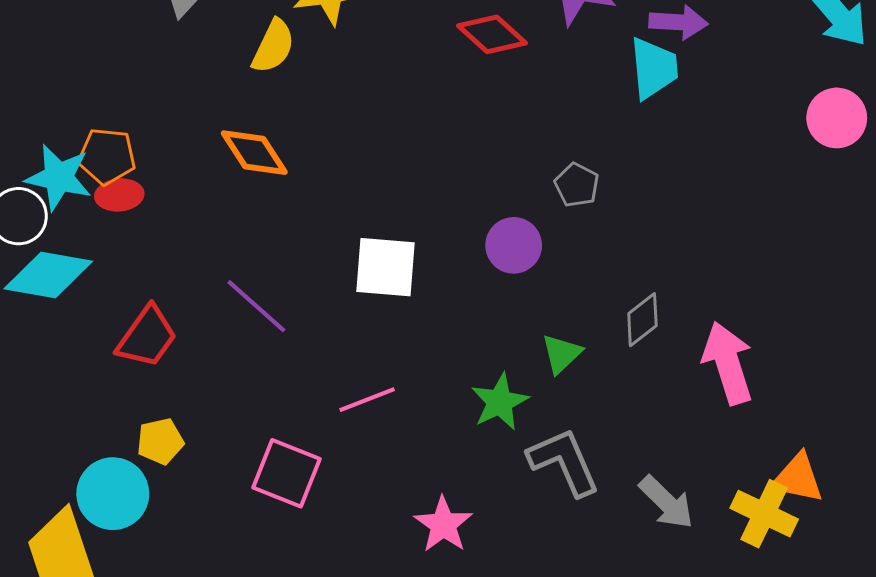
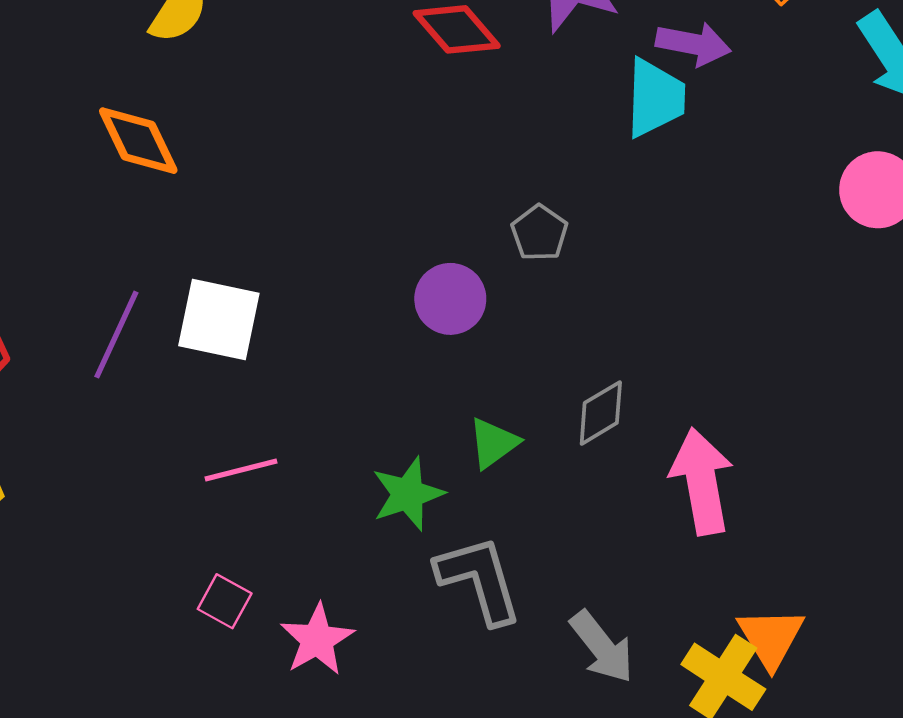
white square: (385, 267) -> (219, 319), moved
purple line: (256, 306) -> (116, 335), turned 66
pink square: (287, 473) -> (225, 601), moved, size x0.6
orange triangle: (797, 478) -> (771, 638), turned 40

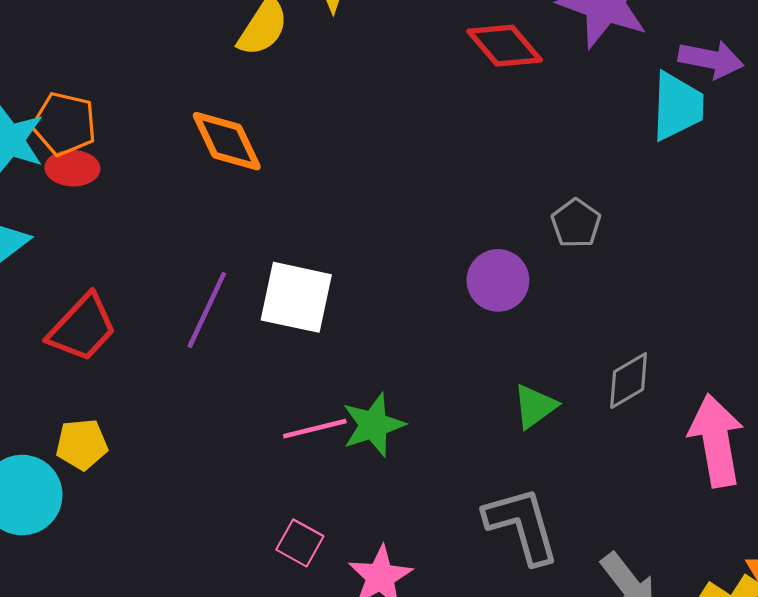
green star: (408, 494) -> (373, 425), moved

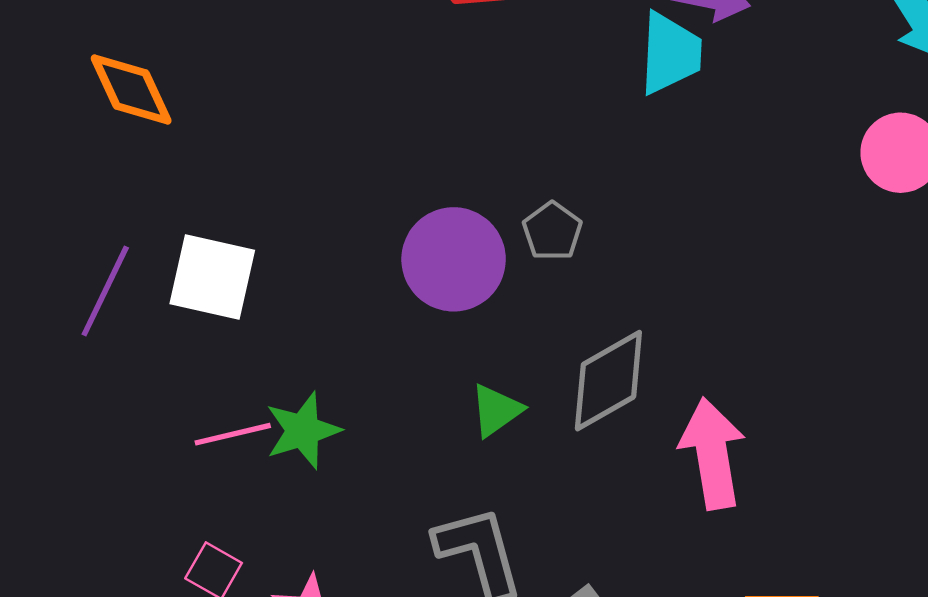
gray pentagon: (576, 223) -> (552, 231), moved
purple circle: (498, 280) -> (454, 259), size x1.4
gray diamond: (629, 381) -> (608, 381), size x1.5

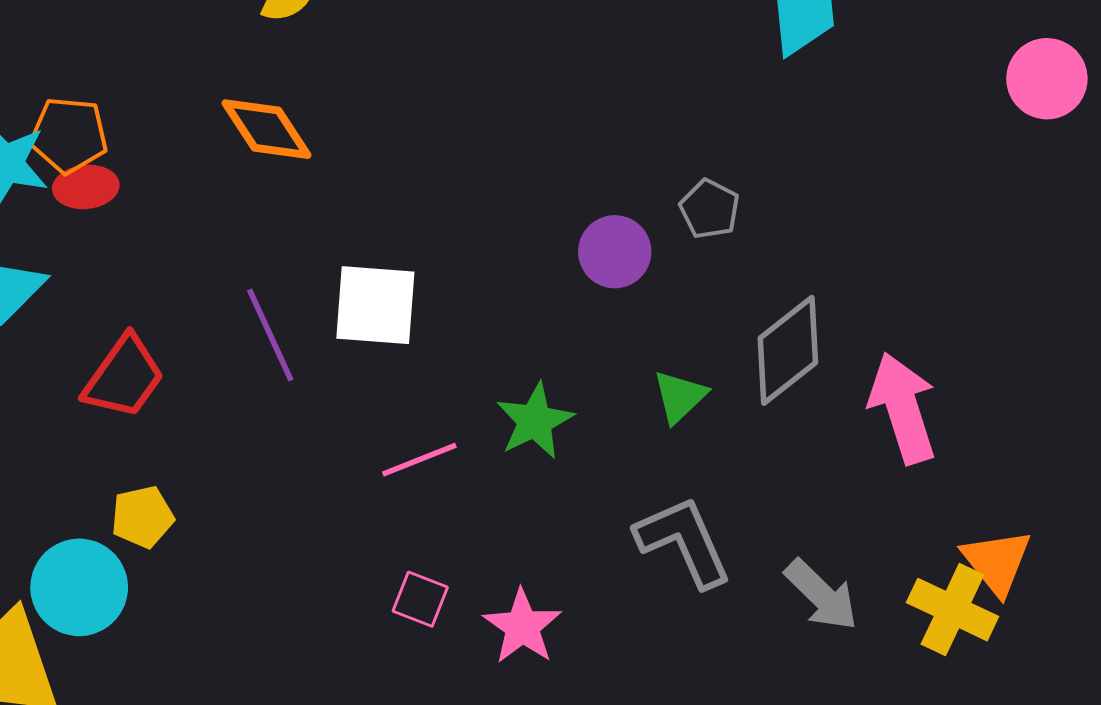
purple circle: (454, 259) -> (615, 252), size x0.7
purple line: (105, 291) -> (270, 335), turned -42
green star: (303, 431) -> (535, 421), moved

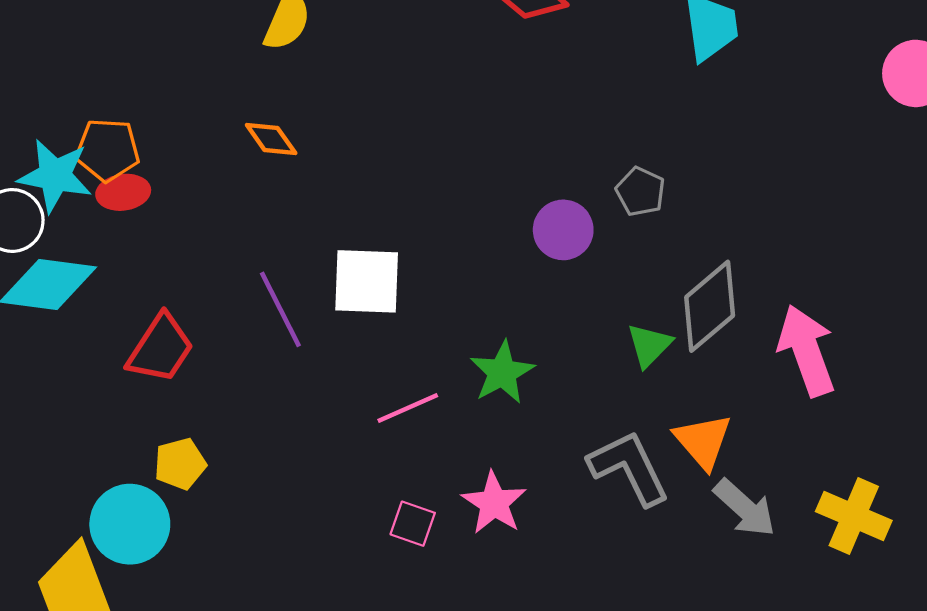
orange diamond: (266, 129) -> (271, 139), size x0.7
green triangle: (680, 397) -> (649, 345), moved
orange triangle: (997, 562) -> (703, 441), moved
pink star: (522, 627) -> (494, 503), moved

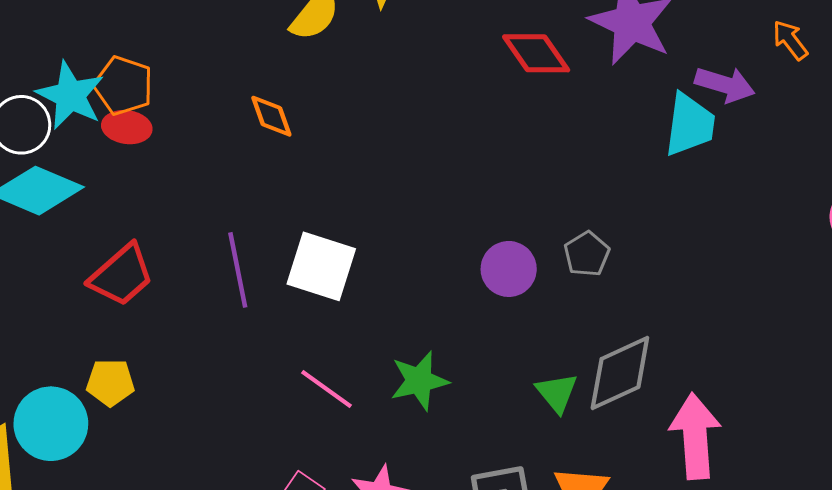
green triangle: (649, 345) -> (557, 393), turned -39
pink line: (408, 408) -> (327, 389), turned 44

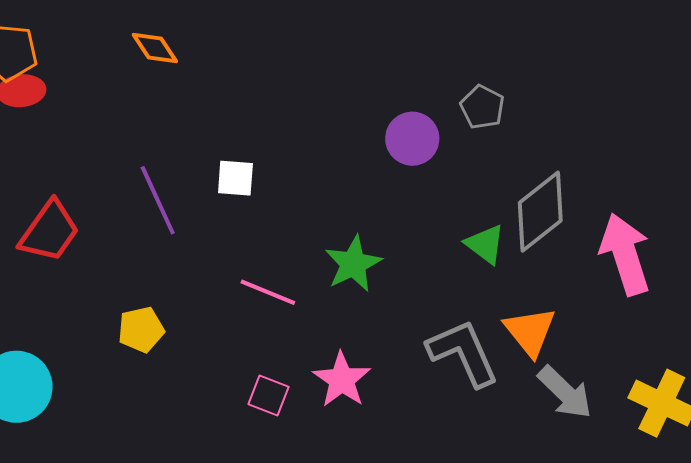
white square: (321, 266) -> (235, 178), size x0.6
yellow pentagon: (110, 382) -> (141, 330), moved

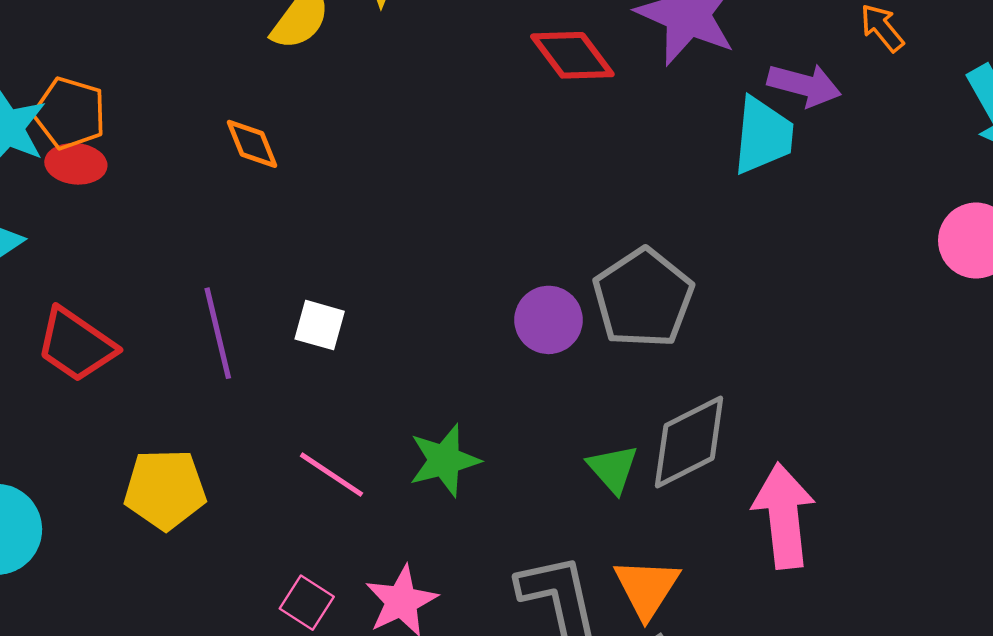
gray pentagon: (482, 107) -> (643, 298), size x1.8
red trapezoid: (49, 231) -> (76, 345), turned 78
yellow pentagon: (141, 330) -> (165, 489), size x1.4

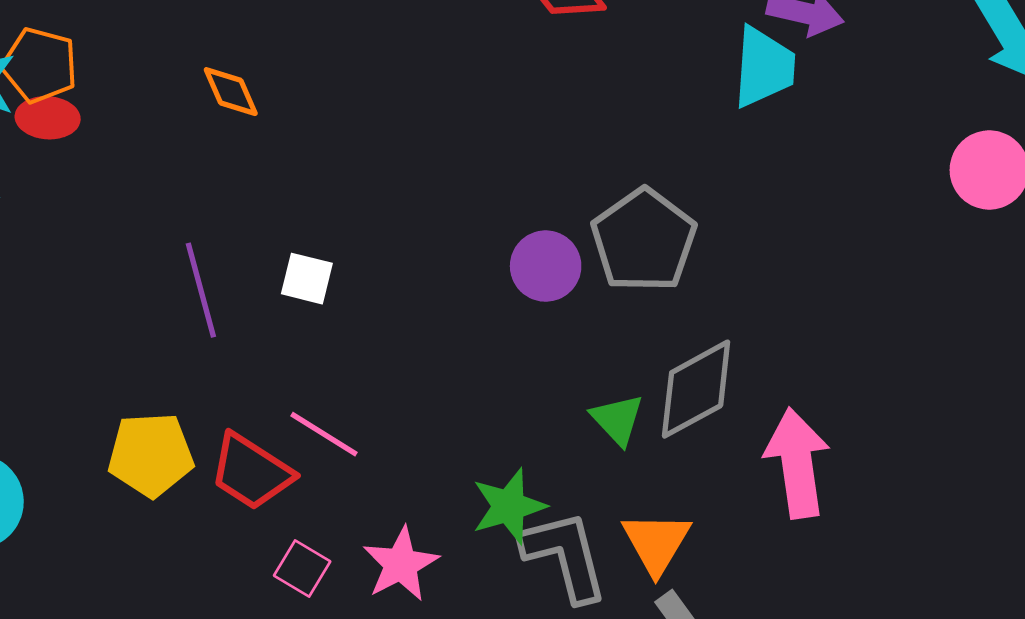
red trapezoid: (76, 345) -> (251, 472), moved
green star: (444, 460) -> (509, 506), moved

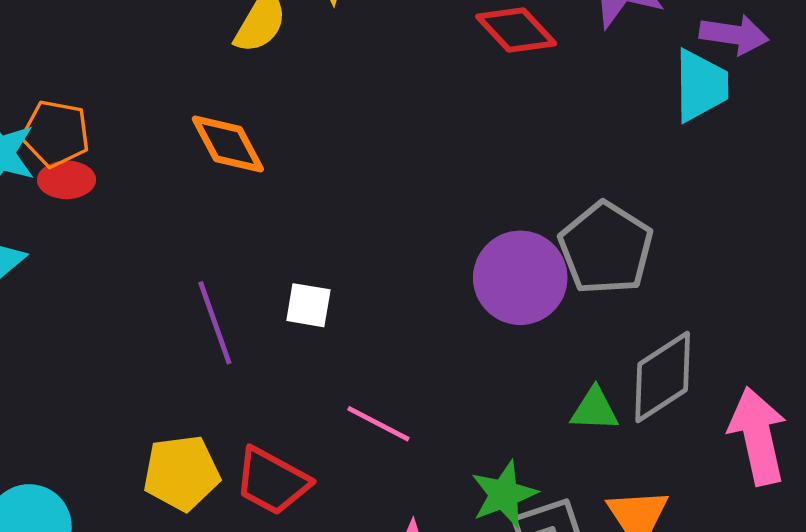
orange diamond: (231, 92) -> (228, 144), size x1.4
purple circle: (546, 266) -> (520, 278), size x1.5
green triangle: (617, 419) -> (595, 409), turned -40
pink line: (324, 434) -> (378, 424), moved

